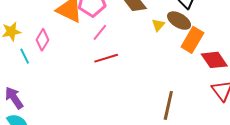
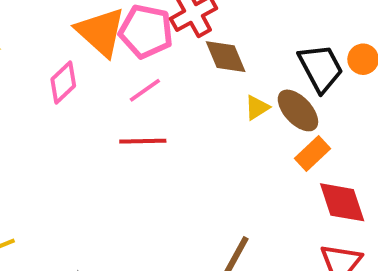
pink diamond: (43, 40) -> (63, 82), moved
orange rectangle: (192, 40) -> (312, 154), size x0.7

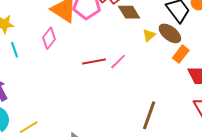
pink line: (145, 90) -> (118, 62), moved

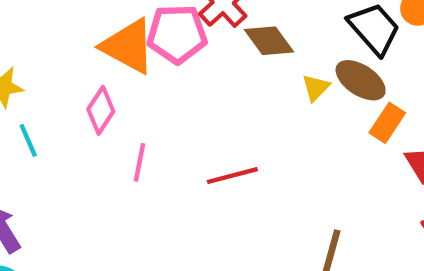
red line: (94, 62) -> (232, 176), moved
pink line: (118, 62) -> (139, 162), moved, turned -30

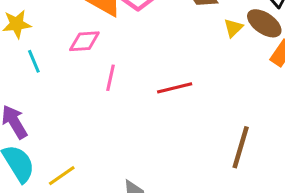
pink diamond: (101, 110) -> (84, 41), turned 52

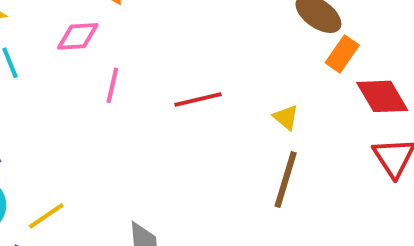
yellow triangle: (233, 28) -> (286, 117), moved, turned -36

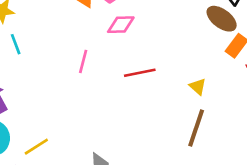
pink diamond: (78, 36) -> (121, 25), moved

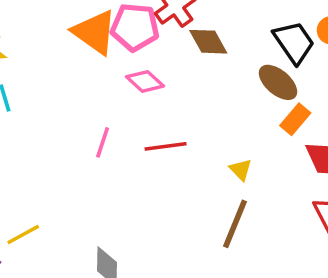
pink diamond: (121, 25) -> (145, 81), turned 40
pink line: (83, 61) -> (103, 142), moved

